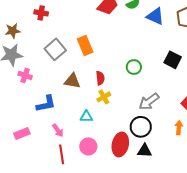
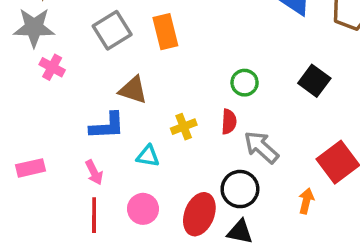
red semicircle: (100, 78) -> (229, 122), moved
gray arrow: (149, 102) -> (261, 147), turned 70
blue L-shape: (46, 104) -> (107, 126), moved

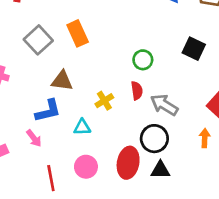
pink arrow: (94, 172) -> (34, 138), moved

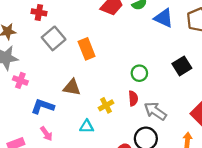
gray square: (38, 40) -> (54, 38), moved
black square: (194, 49) -> (182, 66), turned 30
blue L-shape: (48, 111) -> (43, 106), moved, turned -150

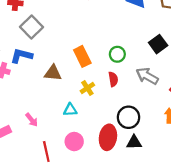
orange rectangle: (87, 49) -> (82, 56), moved
blue L-shape: (43, 106) -> (21, 56), moved
gray arrow: (155, 111) -> (147, 76), moved

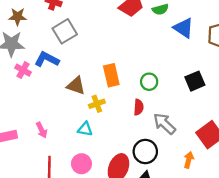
gray arrow: (147, 76) -> (164, 124), moved
yellow cross: (87, 88) -> (97, 104), moved

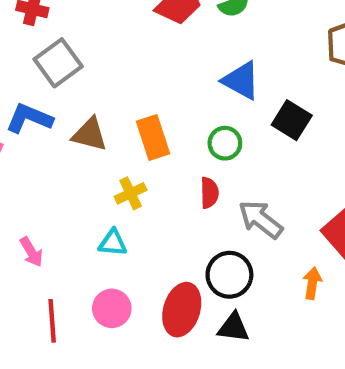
blue triangle: (184, 28) -> (241, 81), moved
black square: (195, 81) -> (292, 120), moved, turned -30
brown triangle: (76, 86) -> (90, 134), moved

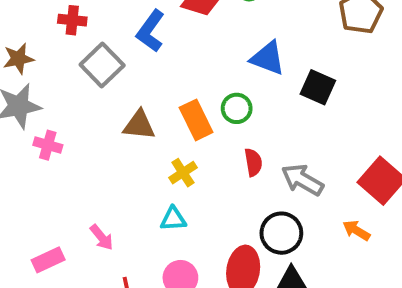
blue L-shape: (29, 118) -> (151, 31), moved, turned -69
green circle: (225, 143) -> (237, 108), moved
orange arrow: (312, 283) -> (356, 230), turned -60

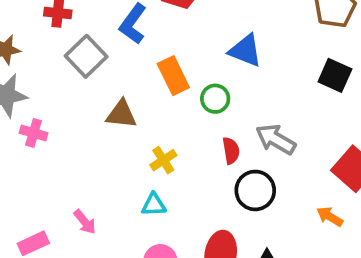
black square: (318, 87) -> (335, 75), moved
orange rectangle: (196, 120) -> (173, 76), moved
gray arrow: (302, 180) -> (276, 139), moved
black circle: (281, 233) -> (255, 190), moved

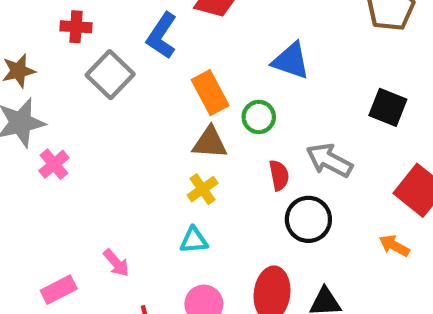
black square: (335, 75) -> (388, 107), moved
brown triangle: (121, 114) -> (210, 143), moved
pink cross: (34, 133) -> (54, 164), turned 36

